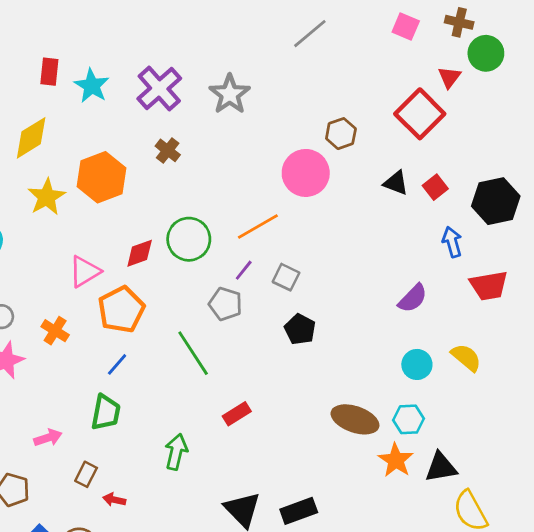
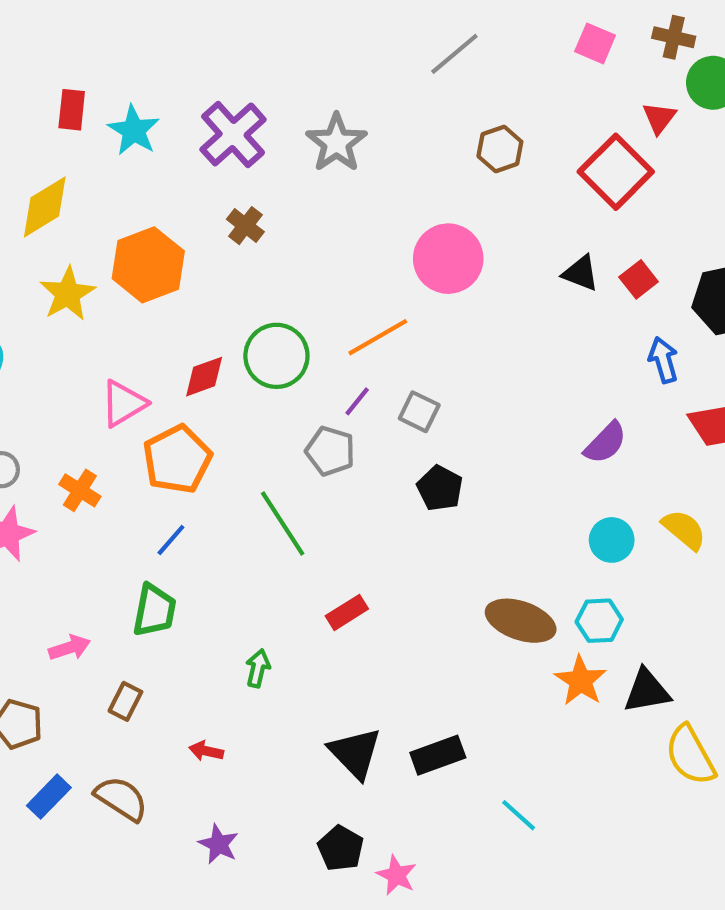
brown hexagon: (341, 134) -> (500, 149), moved
green arrow: (176, 452) -> (258, 668), size x0.7
red arrow: (114, 500) -> (206, 751), moved

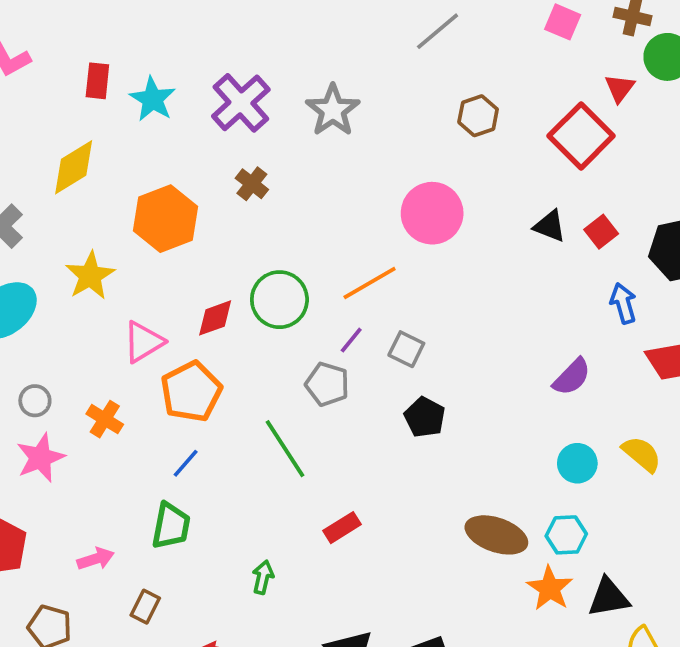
yellow star: (68, 294) -> (90, 276), moved

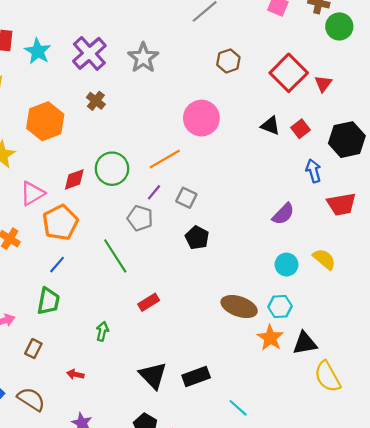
red triangle: (620, 88) -> (323, 84), moved

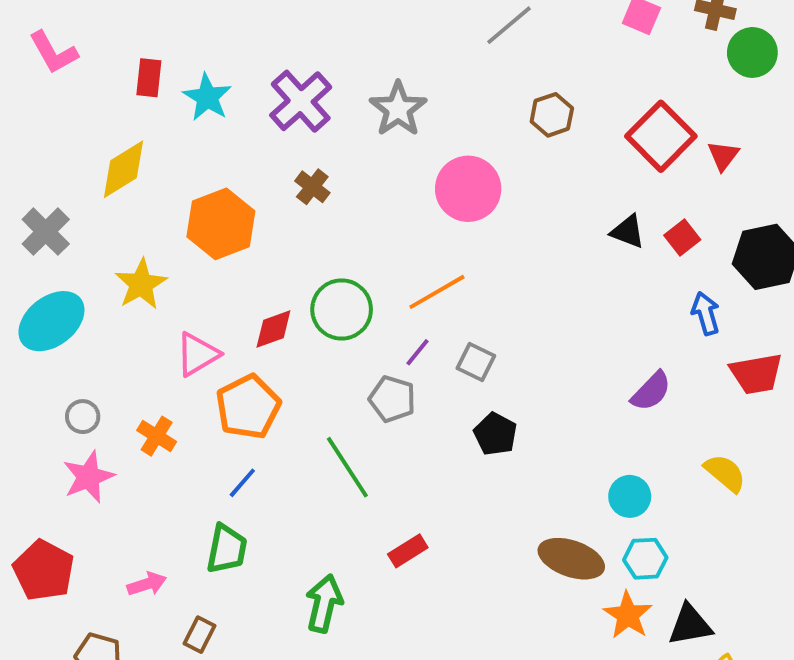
pink circle: (201, 118) -> (468, 189), moved
cyan circle: (287, 265) -> (630, 496), moved
green arrow: (102, 331) -> (324, 603), size x1.6

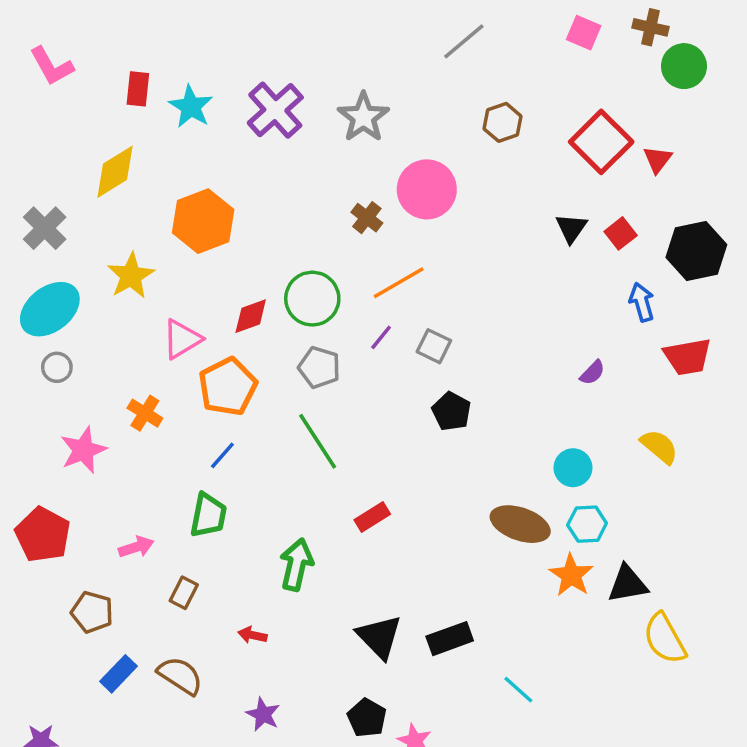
brown cross: (312, 187) -> (367, 218), moved
black triangle: (628, 232) -> (571, 228), turned 44
purple semicircle: (651, 391) -> (592, 373), size x0.7
gray pentagon: (392, 399) -> (319, 367), moved
gray circle: (83, 417) -> (57, 367), moved

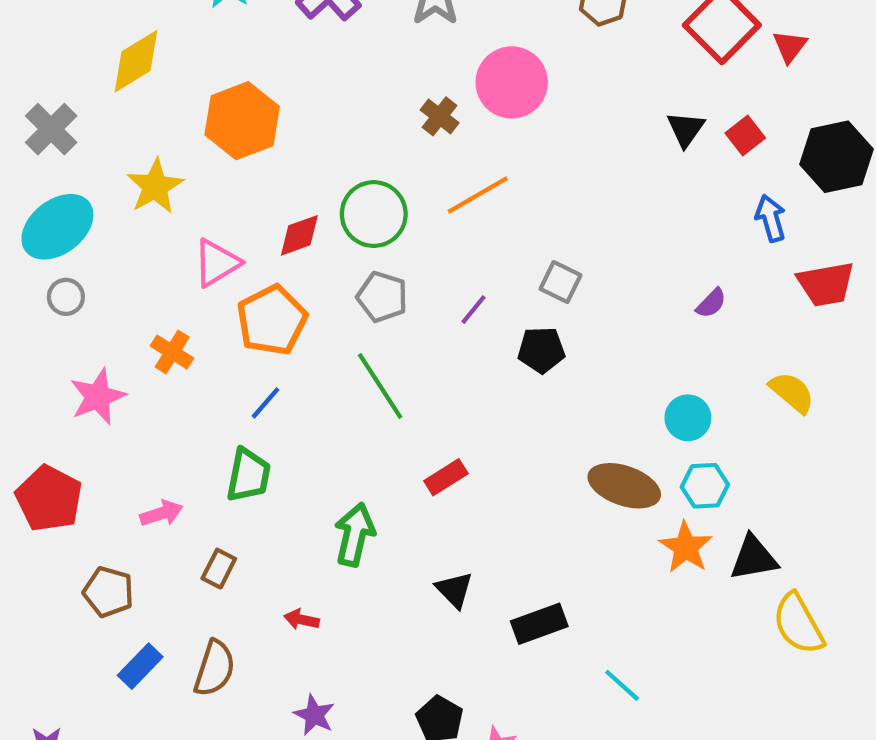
purple line: (381, 337) -> (473, 310), moved
gray square: (434, 346) -> (561, 282), moved
black pentagon: (451, 411) -> (541, 350), turned -30
black triangle: (379, 637) -> (454, 590), moved, size x0.7
brown semicircle: (180, 676) -> (215, 668), turned 75

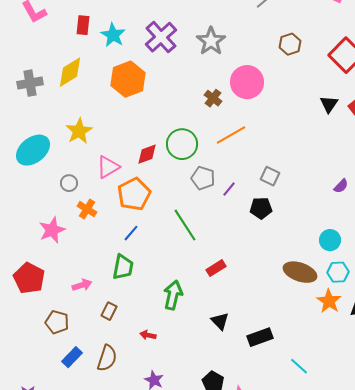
orange hexagon: (242, 121) -> (128, 79), moved
gray cross: (51, 129) -> (30, 83), moved, turned 35
gray circle: (66, 297) -> (69, 183), moved
gray pentagon: (382, 297) -> (203, 178), moved

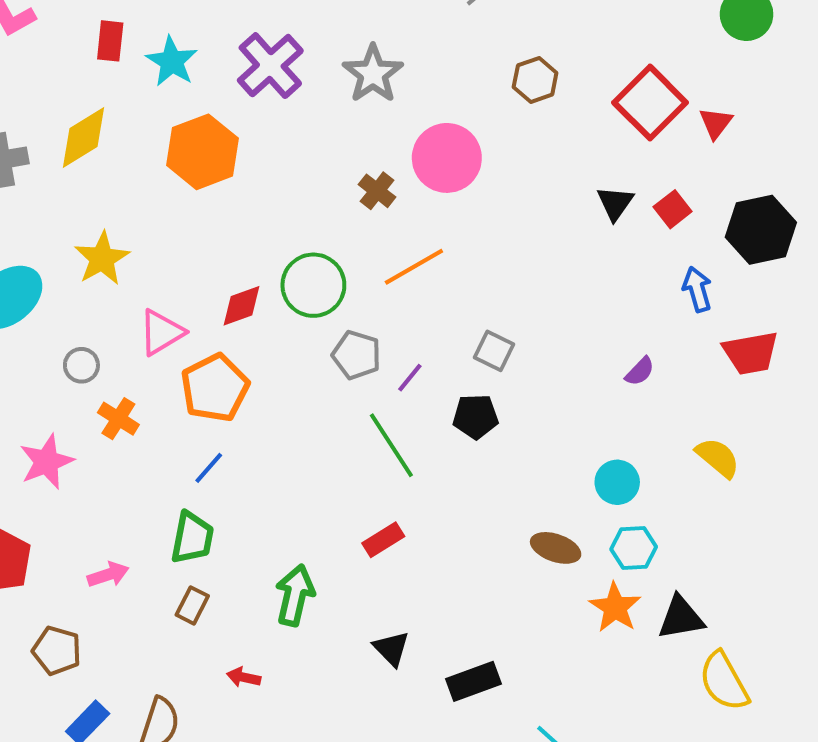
green line: (185, 225) -> (391, 445), moved
brown ellipse: (300, 272) -> (556, 548), size x0.7
brown rectangle: (109, 311) -> (192, 605), moved

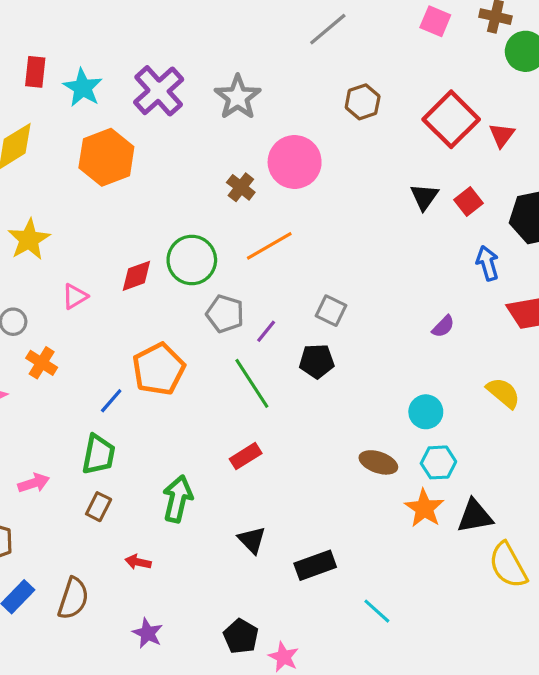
pink triangle: (161, 332) -> (75, 296), size x0.7
orange pentagon: (215, 388) -> (159, 369), moved

